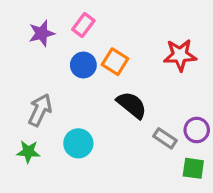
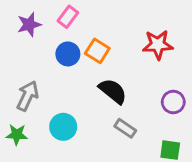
purple circle: (197, 130) -> (173, 102), moved
gray rectangle: (165, 138) -> (125, 128), moved

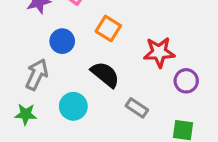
red star: (158, 45) -> (159, 52), moved
blue circle: (68, 54) -> (62, 41), moved
black semicircle: (113, 91) -> (105, 74), moved

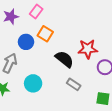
orange square: (108, 28) -> (45, 34), moved
black semicircle: (105, 74) -> (64, 59), moved

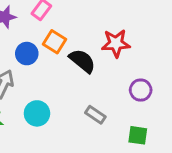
red star: (88, 49) -> (116, 43), moved
black semicircle: (64, 59) -> (82, 61), moved

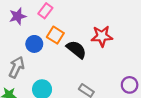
purple circle: (141, 90) -> (130, 85), moved

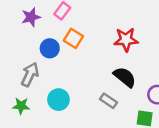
black semicircle: (76, 49) -> (125, 77), moved

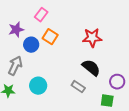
purple star: (31, 17) -> (16, 30), moved

